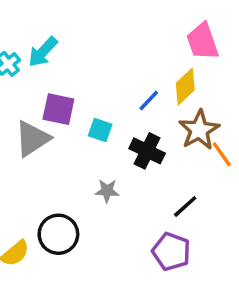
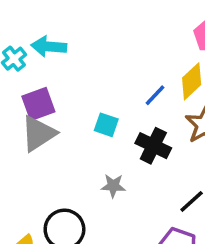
cyan arrow: (43, 52) -> (49, 46), turned 52
purple square: (58, 109) -> (38, 104), moved, turned -32

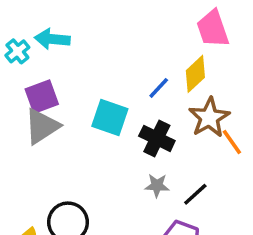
cyan square: (106, 125) -> (110, 118), size x1.5
gray star: (113, 186) -> (157, 186), moved

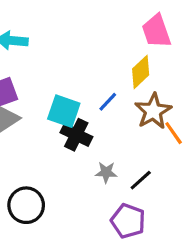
blue line: (159, 88) -> (108, 102), moved
black cross: (157, 138) -> (76, 135), moved

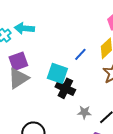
blue line: (108, 102) -> (80, 54), moved

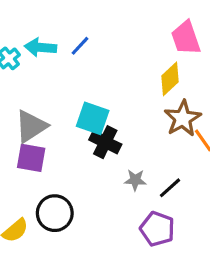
blue line: (80, 54) -> (80, 46), moved
purple square: (18, 61) -> (31, 158), moved, turned 30

